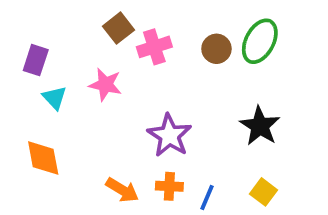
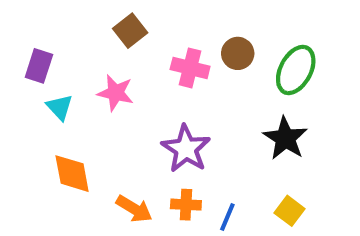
green ellipse: (260, 41) -> (296, 70), moved
pink cross: (154, 47) -> (190, 68), moved, turned 32
orange diamond: (43, 158) -> (72, 174), moved

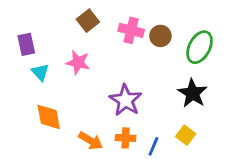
purple rectangle: (39, 66) -> (26, 44), turned -30
pink cross: (190, 68) -> (131, 30), moved
yellow square: (289, 211) -> (186, 135), moved

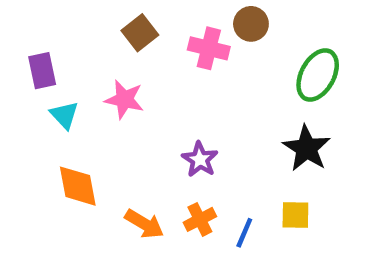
brown circle: (160, 36) -> (251, 24), moved
purple star: (126, 100) -> (200, 159), size x0.7
yellow square: (186, 135) -> (295, 215), turned -36
orange cross: (126, 138) -> (200, 219), turned -30

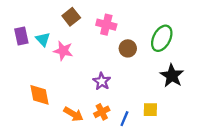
brown circle: (251, 24) -> (128, 48), moved
cyan triangle: (64, 115) -> (43, 39), moved
black star: (307, 148) -> (172, 76), moved

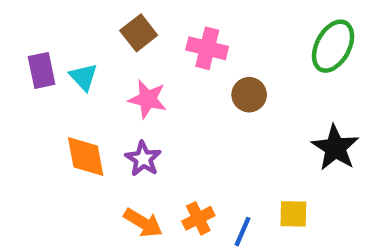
green ellipse: (162, 38) -> (333, 46), moved
pink star: (63, 51) -> (148, 99), moved
purple star: (102, 81) -> (143, 159), moved
orange diamond: (39, 95) -> (86, 157), moved

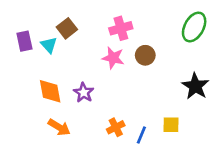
brown square: (139, 33) -> (67, 28), moved
pink cross: (207, 48) -> (121, 28), turned -30
pink star: (148, 99) -> (113, 58), moved
orange arrow: (143, 223) -> (59, 127), moved

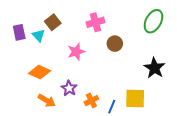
pink star: (113, 58) -> (76, 52), moved, turned -30
orange diamond: (50, 91) -> (40, 72), turned -55
purple star: (84, 93) -> (69, 88), moved
yellow square: (171, 125) -> (135, 98), size x1.5

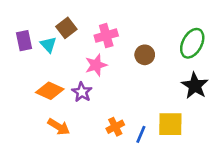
green ellipse: (153, 21) -> (192, 43), moved
pink cross: (95, 22) -> (106, 36), moved
purple star: (69, 88) -> (82, 92), moved

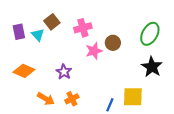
pink star: (96, 65) -> (94, 51), moved
orange diamond: (50, 91) -> (24, 71), moved
orange cross: (115, 127) -> (72, 99), moved

